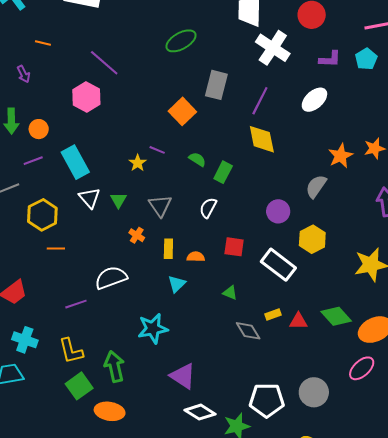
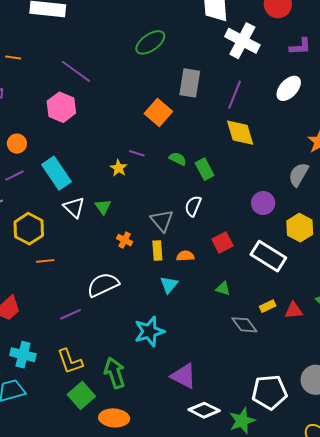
green rectangle: (223, 172) -> (205, 169), turned -50
gray triangle: (160, 206) -> (162, 221), moved
red square: (234, 247) -> (223, 242), turned -30

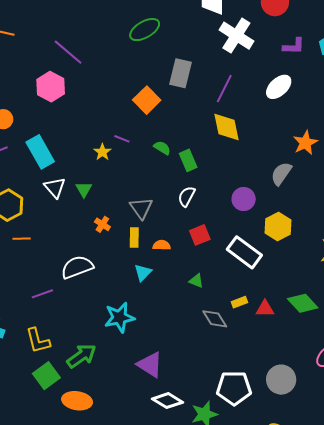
white semicircle: (193, 206) -> (187, 196), moved
green arrow: (115, 373) -> (81, 356), turned 68

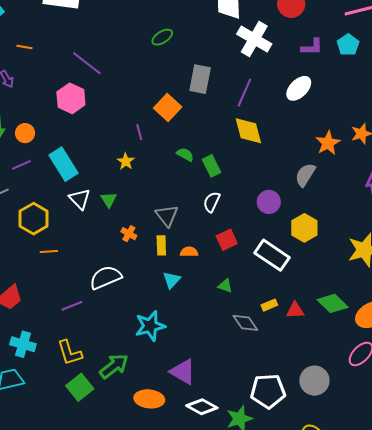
green ellipse: (145, 30) -> (162, 37), size x0.7
purple line: (122, 139) -> (139, 132), moved, turned 56
orange ellipse: (77, 401) -> (149, 399), moved

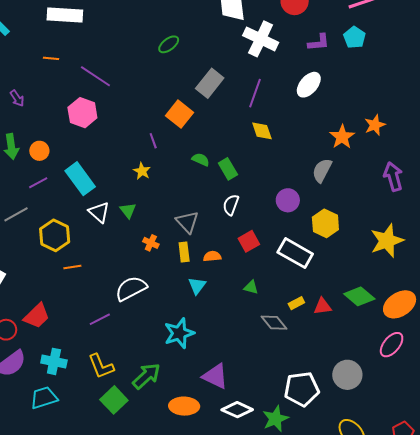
orange line: (25, 47) -> (51, 58), moved
gray rectangle: (200, 79) -> (210, 83), turned 32
yellow diamond: (248, 131) -> (262, 131), size x0.7

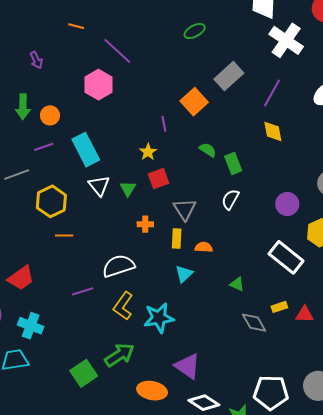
red square: (249, 241) -> (159, 179), moved
orange cross: (151, 243) -> (145, 224), turned -35
yellow L-shape: (101, 366) -> (123, 306), moved, turned 48

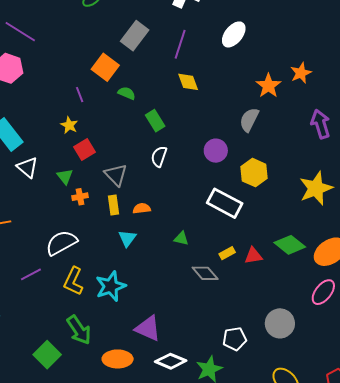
green semicircle: (208, 150) -> (127, 93), moved
green triangle: (128, 189) -> (65, 176), moved
green arrow: (120, 355) -> (79, 330), turned 100
white pentagon: (271, 393) -> (235, 339), size x0.7

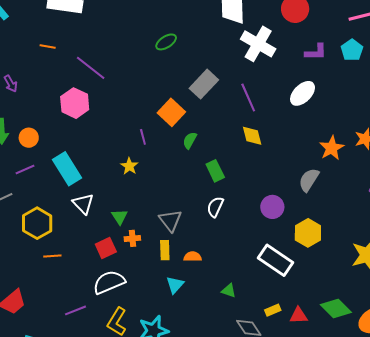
purple line: (180, 44) -> (248, 97), turned -48
green semicircle: (127, 93) -> (190, 140), turned -90
red square: (85, 149) -> (106, 248), moved

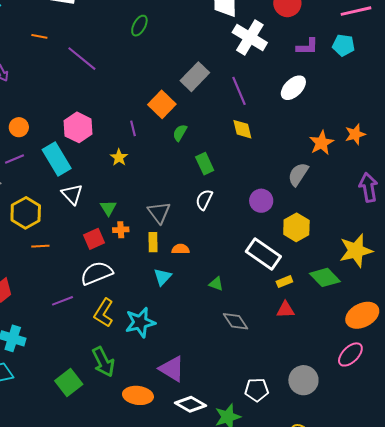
green ellipse: (166, 42) -> (139, 26), moved, turned -30
cyan pentagon: (352, 50) -> (344, 45), turned -30
pink hexagon: (75, 103) -> (78, 127), moved
green diamond: (336, 309) -> (325, 277), moved
yellow rectangle: (273, 310) -> (284, 282), moved

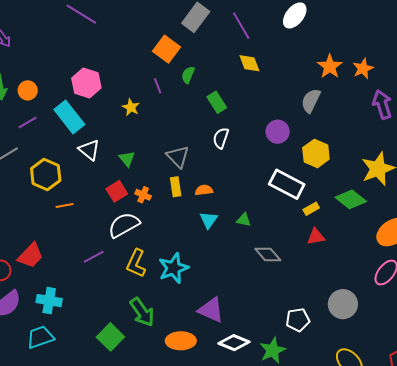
purple line: (133, 128) -> (158, 86), moved
orange star: (355, 134) -> (363, 69), moved
orange cross: (121, 230) -> (143, 195), moved, turned 35
cyan triangle: (163, 277) -> (209, 220), moved

